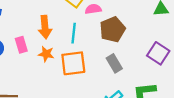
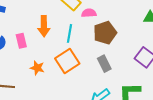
orange star: (46, 54) -> (37, 68), moved
orange square: (73, 63) -> (67, 61), turned -30

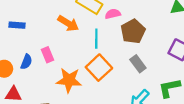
orange arrow: (44, 26) -> (68, 23), moved, turned -48
orange star: (37, 68) -> (69, 80), size x1.6

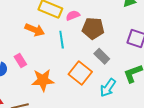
brown pentagon: (133, 31) -> (93, 28), turned -30
orange square: (99, 68) -> (80, 73), moved

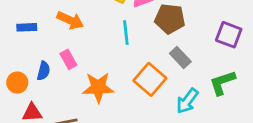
orange arrow: (35, 30) -> (70, 20), moved

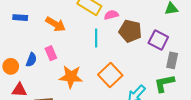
blue rectangle: (27, 27) -> (20, 18), moved
purple square: (229, 35) -> (158, 40), moved
gray rectangle: (180, 57) -> (172, 60), moved, turned 49

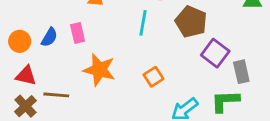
purple square: (158, 40) -> (215, 53), moved
gray rectangle: (172, 60) -> (241, 72), turned -35
orange square: (110, 75) -> (153, 77), size x0.6

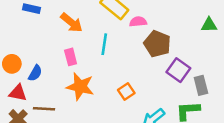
cyan line: (143, 23) -> (104, 44), moved
pink rectangle: (78, 33) -> (71, 57), moved
blue semicircle: (49, 37) -> (35, 73), moved

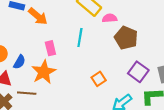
orange arrow: (71, 23) -> (38, 16), moved
purple square: (178, 70) -> (138, 72), moved
orange star: (80, 87) -> (44, 72), moved, turned 30

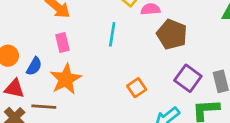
pink rectangle: (50, 48) -> (62, 43), moved

